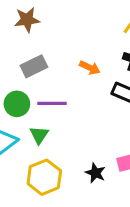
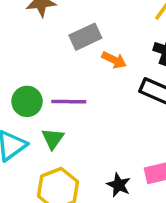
gray rectangle: (34, 66) -> (85, 37), moved

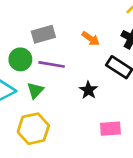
gray rectangle: (85, 37) -> (43, 34), moved
black star: (119, 185) -> (88, 90), moved

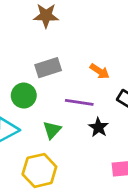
purple line: (52, 64) -> (79, 102), moved
green triangle: (35, 90) -> (52, 130), moved

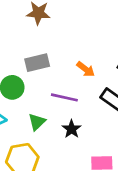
black star: (98, 127) -> (72, 129), moved

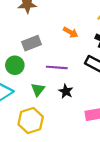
orange arrow: (86, 69) -> (71, 32), moved

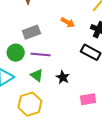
purple line: (57, 67) -> (41, 54), moved
green triangle: (38, 90) -> (37, 75), turned -32

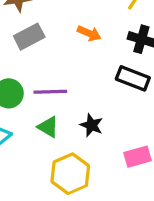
gray rectangle: (31, 32) -> (29, 37), moved
yellow hexagon: (30, 104) -> (70, 174), moved

